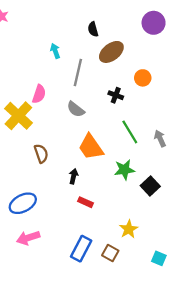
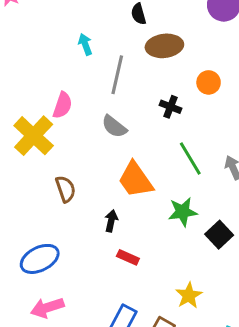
brown ellipse: (111, 52) -> (164, 46), turned 30

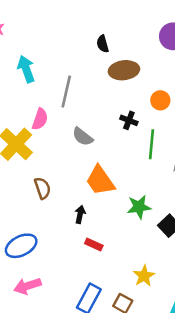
cyan arrow: (85, 44) -> (26, 69), moved, size x1.5
gray line: (117, 75) -> (66, 92), moved
green line: (190, 158) -> (152, 144), moved, turned 36

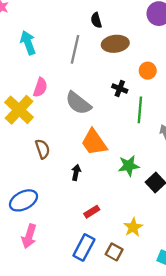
gray line: (66, 92) -> (75, 49), moved
gray semicircle: (83, 137) -> (78, 103), size x1.4
red rectangle: (94, 245) -> (92, 212), moved, turned -56
pink arrow: (27, 286) -> (29, 236), turned -55

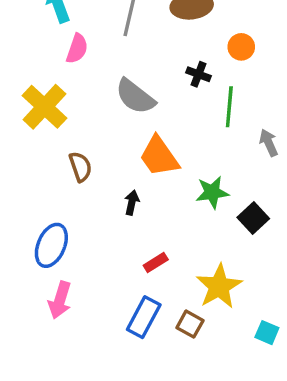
pink semicircle: (40, 87) -> (77, 49), moved
blue ellipse: (23, 200) -> (51, 245), turned -40
yellow star: (133, 227) -> (219, 286), size x1.5

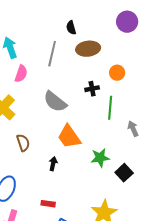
black cross: (198, 74) -> (92, 89), turned -32
red rectangle: (156, 262) -> (48, 204), moved, turned 40

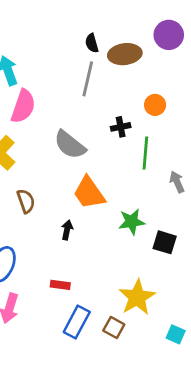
brown ellipse: (88, 49) -> (125, 54), moved
gray line: (52, 54) -> (88, 79), moved
pink semicircle: (21, 74) -> (23, 106), size x1.4
black square: (124, 173) -> (165, 242), turned -30

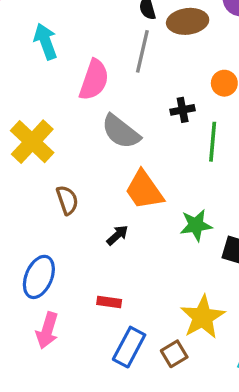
pink semicircle: (23, 106) -> (94, 80), moved
black arrow: (67, 230) -> (117, 235), turned 36
brown square: (114, 328) -> (174, 354), turned 30

